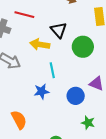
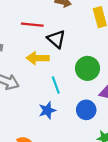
red line: (24, 15) -> (32, 25), moved
green circle: (83, 47) -> (87, 68), moved

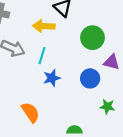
cyan line: (56, 85) -> (42, 56), moved, turned 36

